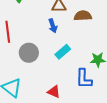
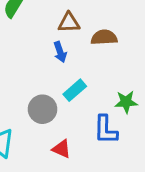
gray circle: (29, 53) -> (43, 109), moved

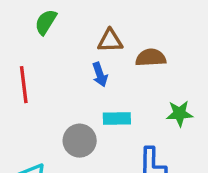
cyan rectangle: (75, 90) -> (117, 119), turned 40
green star: (126, 102) -> (180, 113), moved

